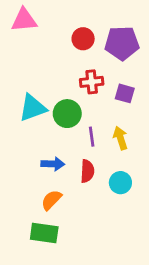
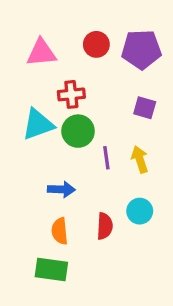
pink triangle: (24, 20) -> (41, 53), moved
red cross: (92, 82) -> (71, 94), moved
red semicircle: (87, 171) -> (105, 226), moved
orange semicircle: (51, 200) -> (60, 231), turned -50

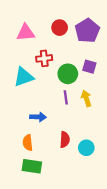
purple pentagon: (141, 49) -> (87, 31), turned -30
green circle: (78, 131) -> (68, 74), moved
cyan circle: (140, 211) -> (86, 148), moved
orange semicircle: (60, 231) -> (28, 143), moved

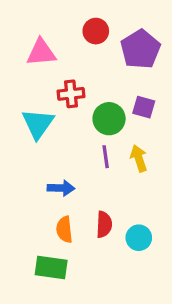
red circle: (60, 28) -> (96, 31), moved
cyan triangle: (24, 77) -> (38, 124), turned -35
orange semicircle: (28, 143) -> (64, 229), moved

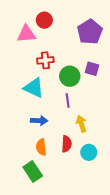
red circle: (96, 31) -> (44, 20), moved
cyan triangle: (38, 124) -> (34, 88), moved, turned -40
yellow arrow: (139, 158) -> (81, 124), moved
green rectangle: (51, 267) -> (33, 171), turned 48

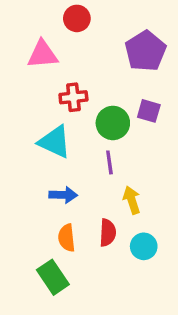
red circle: (44, 20) -> (77, 18), moved

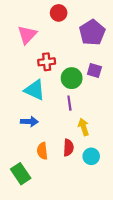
red circle: (77, 18) -> (59, 13), moved
pink triangle: (43, 54) -> (27, 35), turned -42
blue arrow: (63, 195) -> (29, 122), moved
green rectangle: (53, 277) -> (21, 174), moved

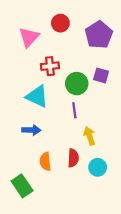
red circle: (59, 13) -> (60, 23), moved

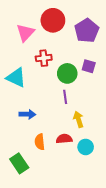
red circle: (60, 23) -> (53, 20), size x1.5
cyan triangle: (37, 96) -> (16, 78), moved
red semicircle: (73, 158) -> (64, 139), turned -98

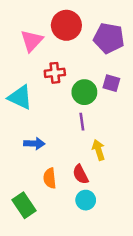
purple pentagon: (87, 31) -> (109, 38), turned -30
red semicircle: (64, 139) -> (81, 174), turned -112
cyan circle: (86, 147) -> (86, 200), moved

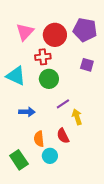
red circle: (66, 25) -> (55, 35), moved
green circle: (84, 92) -> (49, 79), moved
purple line: (82, 122) -> (63, 104), moved, turned 64
cyan circle: (86, 200) -> (50, 156), moved

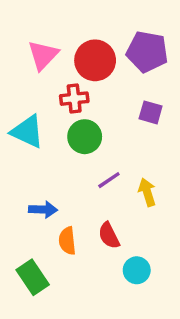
blue arrow: (27, 112) -> (43, 210), moved
yellow arrow: (77, 117) -> (147, 192), moved
cyan circle: (50, 156) -> (137, 270), moved

